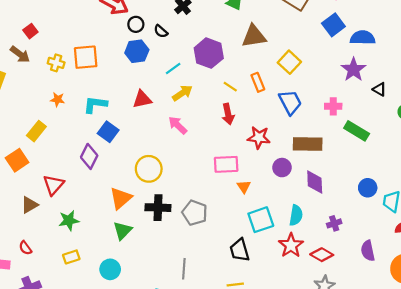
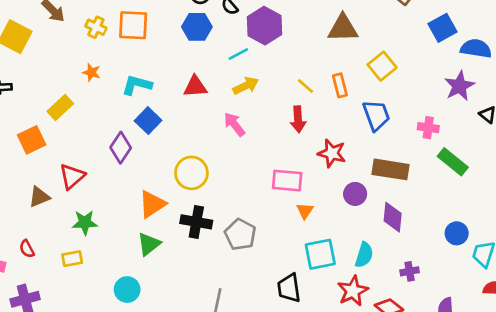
purple hexagon: (209, 53) -> (265, 26), moved
yellow rectangle: (71, 257) -> (72, 259), moved

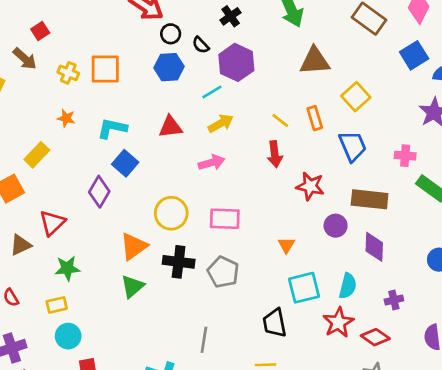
pink arrow: (234, 124) -> (212, 163), turned 115
pink rectangle: (287, 181) -> (225, 219), moved
cyan circle: (127, 290) -> (68, 336), moved

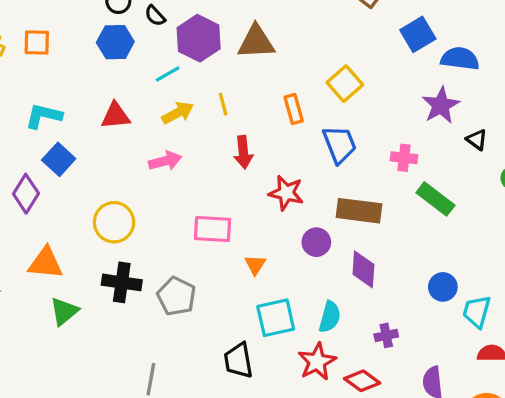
brown triangle: (315, 61) -> (256, 42), moved
orange square: (105, 69) -> (37, 43), size x0.7
yellow line: (280, 121) -> (223, 104), moved, turned 36
pink rectangle: (225, 219) -> (213, 229), moved
orange triangle: (134, 246) -> (46, 263), moved, turned 40

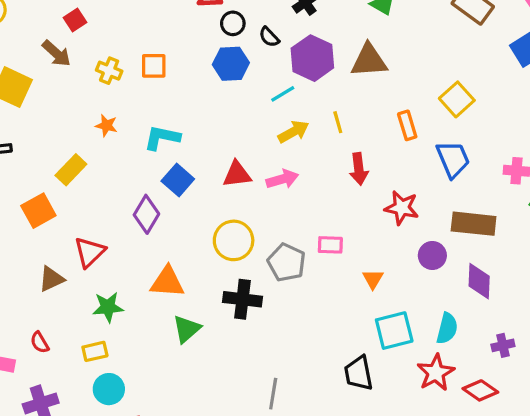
red triangle: (116, 116) -> (237, 174), moved
pink rectangle: (213, 229) -> (330, 245), size x0.7
gray pentagon: (176, 296) -> (287, 262), moved

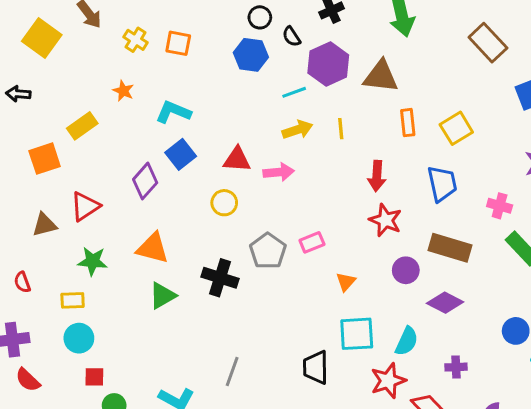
orange rectangle: (407, 125) -> (408, 123), moved
red arrow: (359, 169) -> (377, 176), moved
yellow circle: (234, 240) -> (224, 203), moved, size x0.7
pink rectangle: (330, 245) -> (312, 242), turned -35
purple diamond: (479, 281) -> (445, 303), turned -76

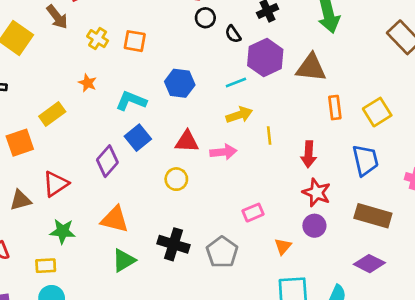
blue hexagon: (251, 55) -> (180, 83), moved
yellow line: (341, 129) -> (269, 135), moved
gray pentagon: (268, 251) -> (222, 252), moved
purple circle: (406, 270) -> (314, 226), moved

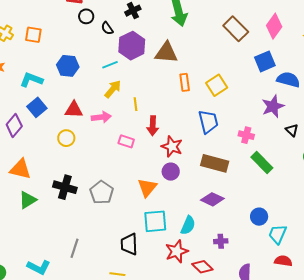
yellow arrow: (239, 115) -> (113, 89), turned -30
red arrow: (309, 154) -> (153, 126), moved
pink rectangle: (253, 213) -> (126, 141), moved, turned 42
orange triangle: (283, 246) -> (147, 187), size x1.5

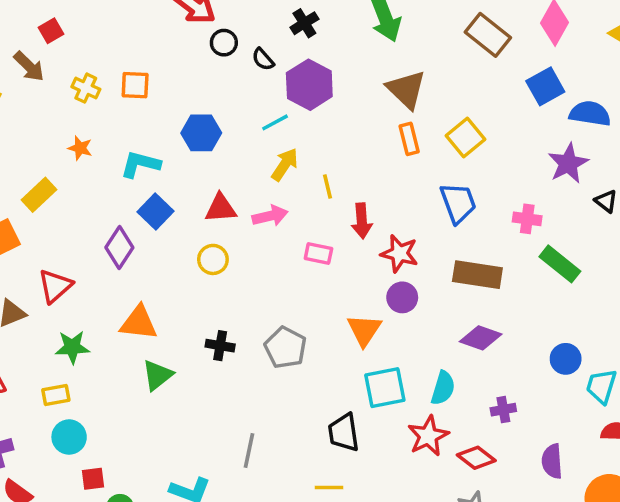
brown triangle: (166, 53) -> (406, 90), moved, turned 45
black cross: (65, 187) -> (220, 346), size x0.7

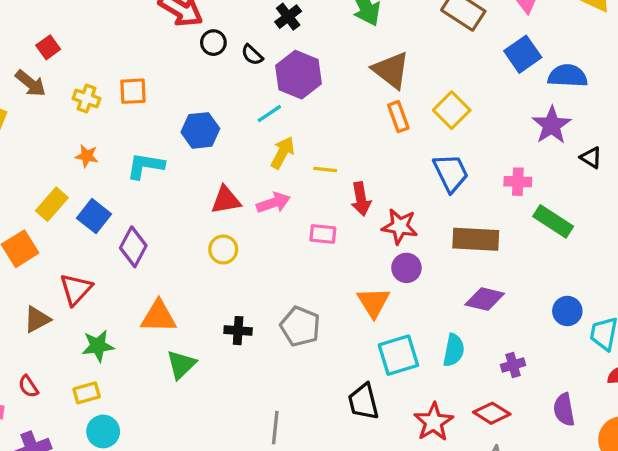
yellow line: (327, 186) -> (325, 169), turned -65
blue square: (156, 211) -> (94, 216), moved
red star: (428, 436) -> (434, 422), moved

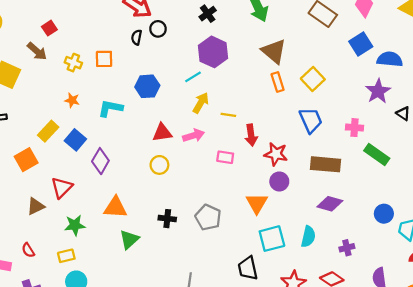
black semicircle: (252, 55) -> (137, 37), moved, turned 56

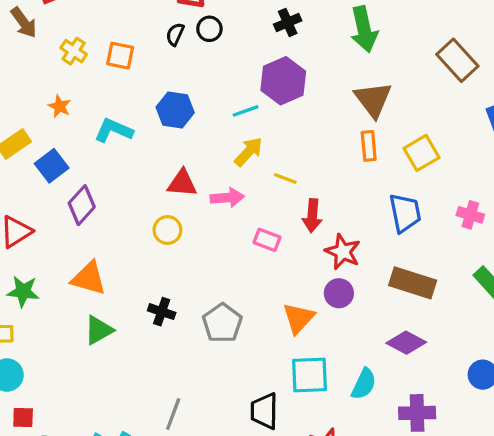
pink cross: (354, 128) -> (470, 215), moved
purple cross: (347, 248) -> (417, 413), size x1.5

